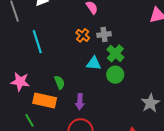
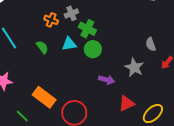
green semicircle: (59, 82) -> (42, 47), moved
orange rectangle: (45, 100) -> (44, 97), moved, turned 40
purple arrow: (80, 102) -> (107, 80), moved, turned -63

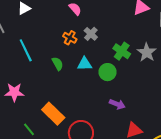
gray cross: (71, 13) -> (91, 34), turned -32
green cross: (87, 29) -> (122, 51), moved
gray star: (134, 67) -> (147, 52), moved

